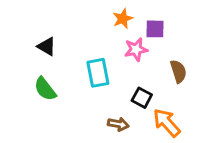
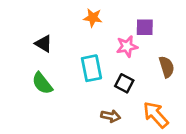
orange star: (123, 19) -> (93, 18), moved, turned 30
black square: (142, 98) -> (124, 83), moved

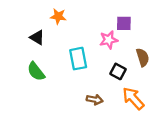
orange star: (93, 18) -> (58, 16), moved
black square: (124, 83) -> (118, 71), moved

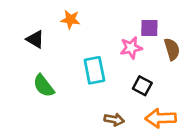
black triangle: (37, 37) -> (35, 39), moved
brown semicircle: (143, 57) -> (172, 49), moved
orange arrow: (133, 98) -> (161, 118), turned -50

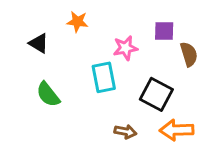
pink star: (131, 48) -> (125, 48), moved
black square: (142, 86) -> (156, 94), size x1.5

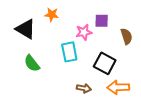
purple square: (164, 31) -> (102, 21), moved
black triangle: (39, 43) -> (26, 29), size x1.5

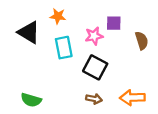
cyan rectangle: (69, 52) -> (64, 48), moved
green semicircle: (32, 63) -> (31, 100), moved, turned -36
black square: (105, 63) -> (95, 67), moved

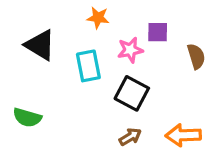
orange star: (58, 16) -> (98, 18), moved
brown arrow: (94, 99) -> (130, 137), turned -42
green semicircle: (31, 100) -> (27, 117), moved

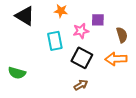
black triangle: (40, 45) -> (25, 16), moved
orange arrow: (183, 135) -> (116, 59), moved

